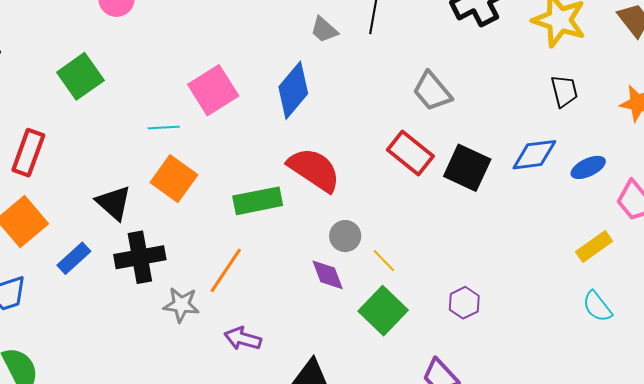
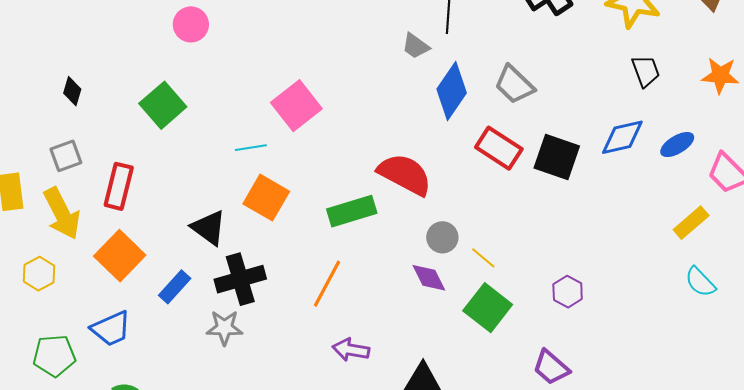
gray trapezoid: (324, 30) -> (416, 46), moved
blue diamond: (293, 90) -> (452, 91), moved
gray star: (181, 305) -> (224, 328), moved

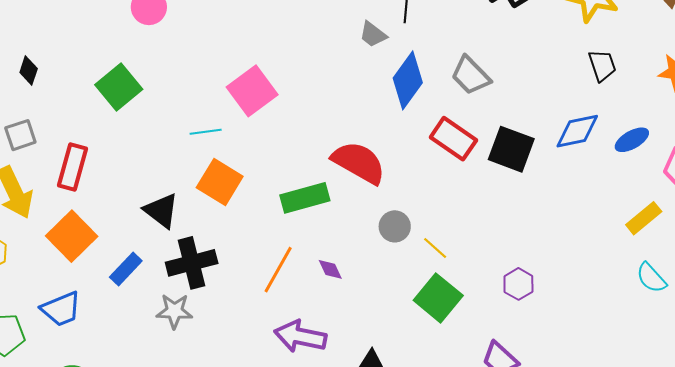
purple diamond: (429, 278) -> (330, 269), moved, size x0.7
purple arrow: (351, 350) -> (300, 336), size x1.4

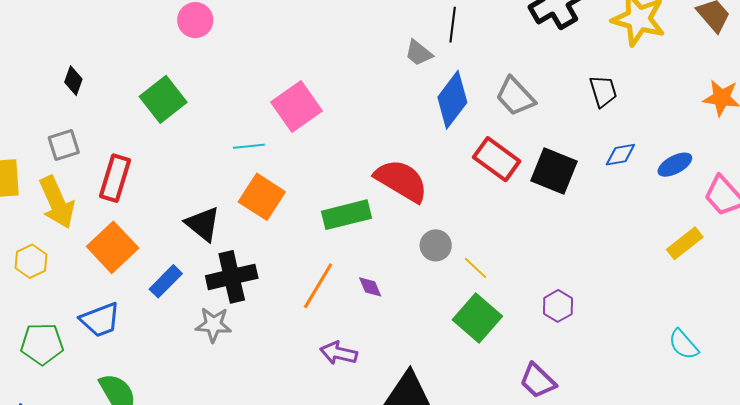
black trapezoid: (602, 65) -> (603, 91), moved
blue diamond: (577, 131) -> (620, 155), size x0.7
cyan semicircle: (651, 278) -> (683, 344), moved
purple arrow: (300, 336) -> (339, 353), size x0.7

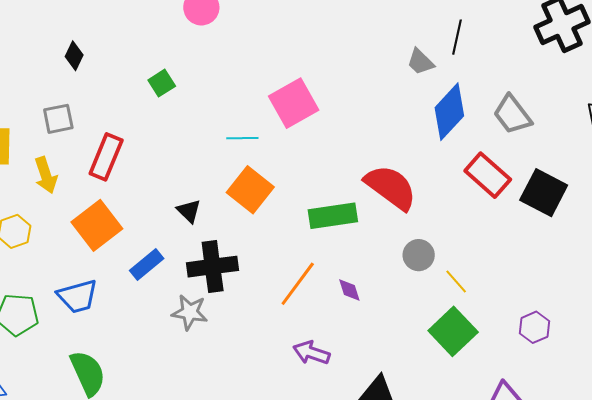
green square: (163, 99) -> (162, 83), size x0.6
yellow arrow: (57, 202) -> (46, 175), size x0.7
black triangle: (203, 224) -> (189, 211), size x0.7

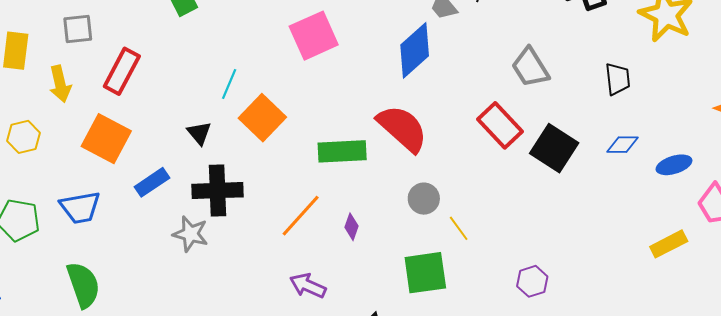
blue diamond: (449, 112) -> (415, 50), moved
cyan line: (242, 138) -> (229, 84), moved, turned -72
orange square: (97, 225) -> (106, 139), turned -30
purple diamond: (349, 290) -> (352, 227), turned 32
green square: (453, 331) -> (425, 273), moved, turned 30

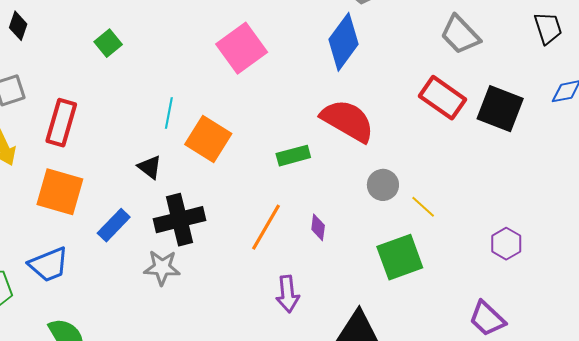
green rectangle: (342, 151) -> (293, 156), size x0.7
purple arrow: (308, 286) -> (288, 294), turned -108

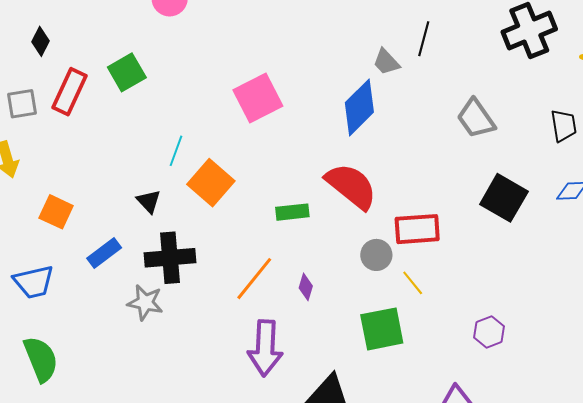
green square: (108, 43) -> (127, 72), size x1.4
red rectangle: (442, 98) -> (417, 229), moved, turned -48
red rectangle: (61, 123) -> (70, 92), moved
orange square: (60, 192) -> (56, 212), size x0.7
purple arrow: (288, 294) -> (265, 348), size x1.5

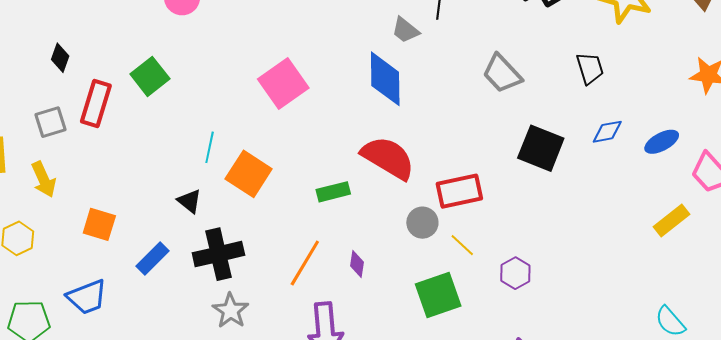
blue diamond: (359, 107) -> (385, 79), turned -38
gray star: (145, 302) -> (231, 311), moved, turned 30
purple hexagon: (489, 332) -> (515, 273), moved

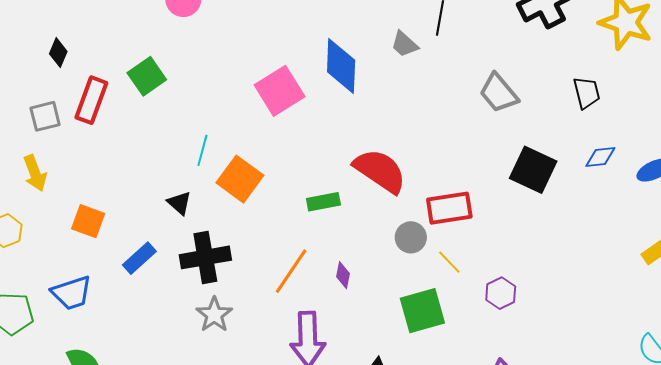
blue diamond: (385, 79) -> (341, 66), moved

